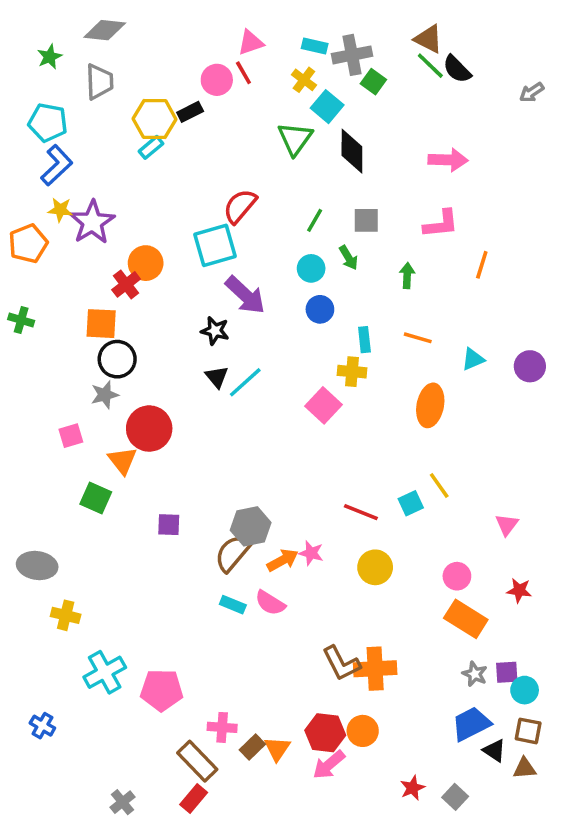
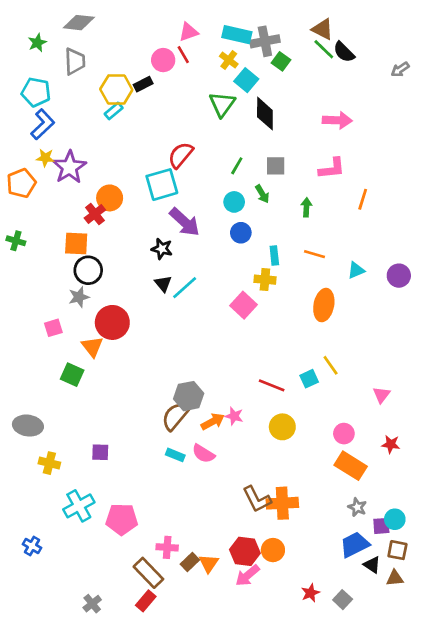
cyan rectangle: (315, 46) -> (237, 35), size x1.5
purple square: (169, 525) -> (100, 452), moved
purple square: (507, 672) -> (381, 526), moved

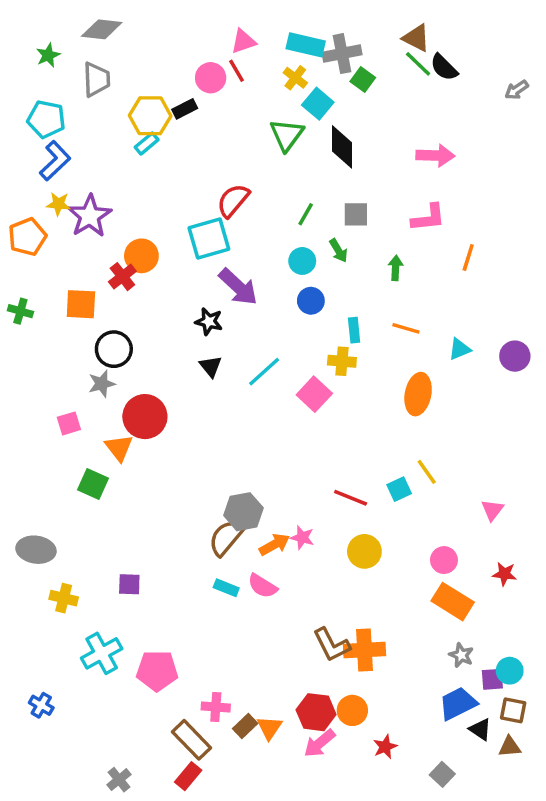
orange square: (76, 243) -> (81, 304), moved
cyan line: (185, 288) -> (264, 372), moved
red star: (310, 593) -> (385, 747), moved

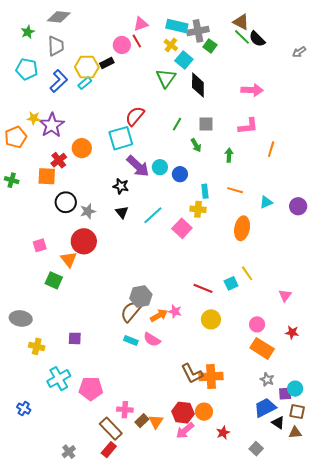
blue L-shape: (55, 161) -> (59, 81), moved
cyan circle: (302, 261) -> (160, 167), moved
red cross: (122, 277) -> (59, 160), moved
gray star: (102, 384) -> (88, 211), moved

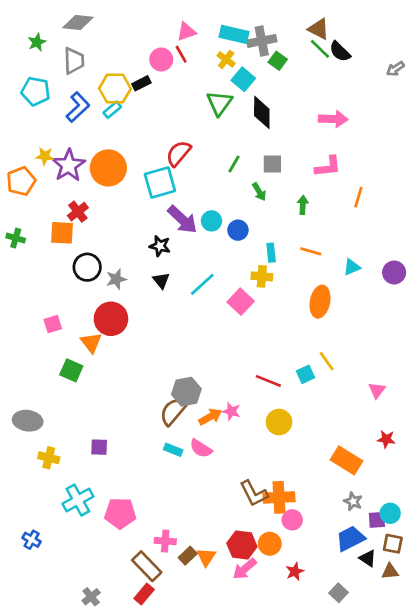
orange circle: (82, 148) -> (108, 168), moved, size x1.4
pink circle: (257, 324) -> (292, 520), moved

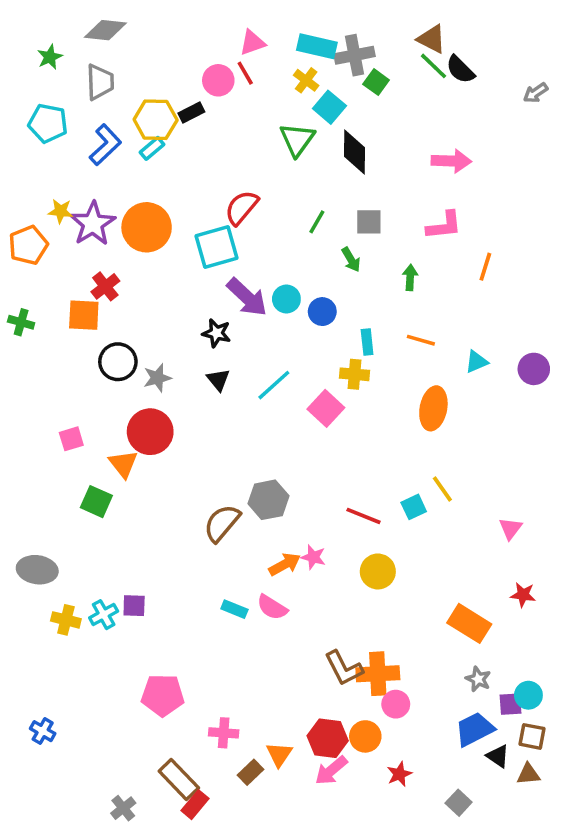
gray hexagon: (186, 392) -> (268, 500), moved
brown semicircle: (173, 411) -> (222, 523), moved
cyan cross: (78, 500) -> (104, 615), moved, size x0.7
brown rectangle: (188, 556) -> (251, 772), moved
brown rectangle: (147, 566) -> (179, 779), moved

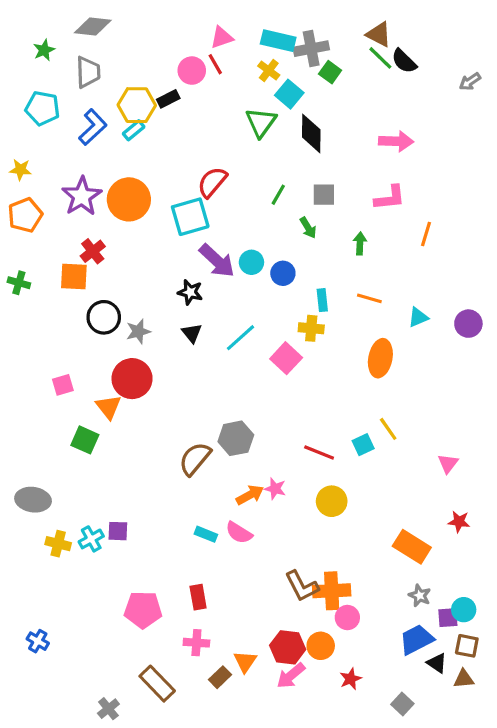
yellow star: (61, 211) -> (20, 170), moved
red rectangle: (195, 805) -> (198, 597), moved, turned -50

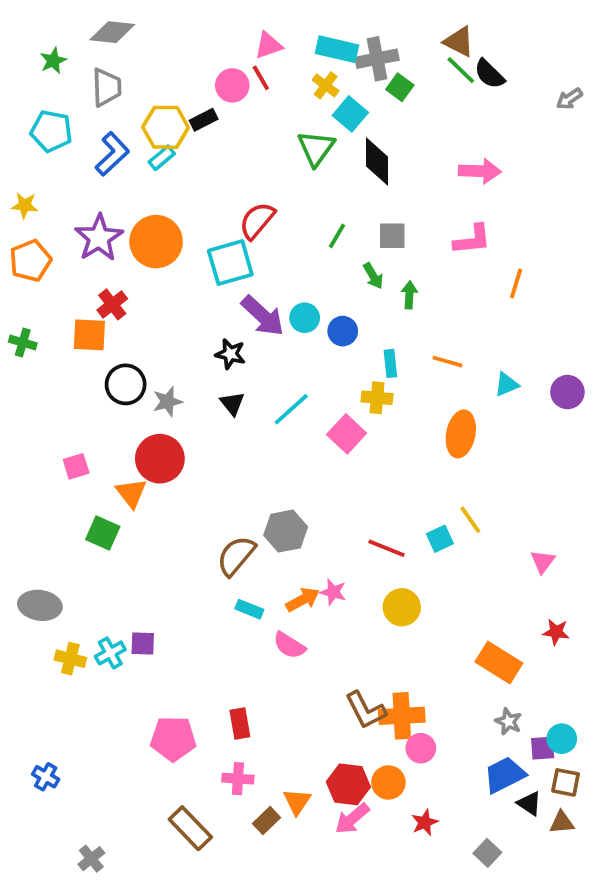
green arrow: (360, 243) -> (409, 295), moved
cyan rectangle: (206, 534) -> (249, 609), moved
gray cross: (108, 709) -> (91, 859), moved

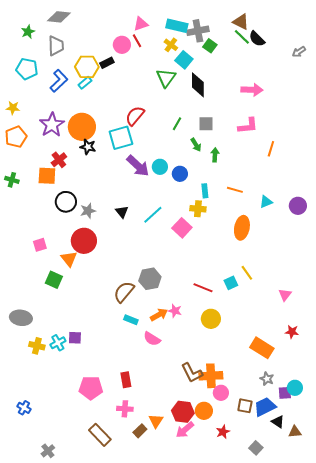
black star: (230, 354) -> (88, 147), moved
brown square: (566, 782) -> (245, 406), moved

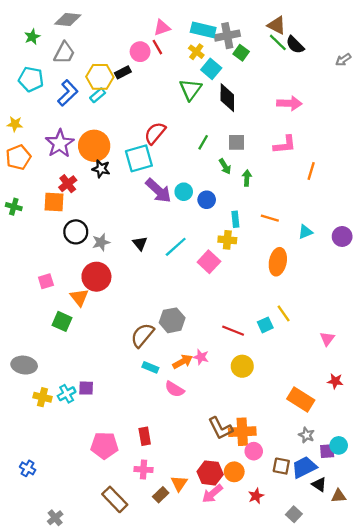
gray trapezoid: (56, 46) -> (64, 53), turned 30

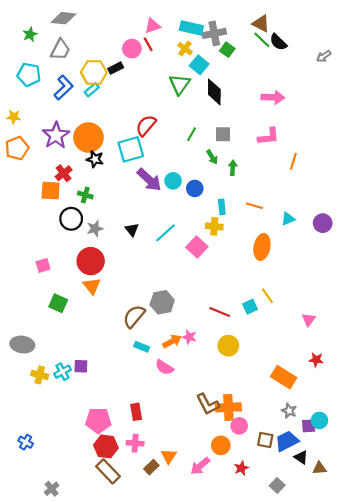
green cross: (14, 207) -> (85, 195), moved
orange triangle: (79, 297) -> (92, 286), moved
red hexagon: (210, 473) -> (106, 446), moved

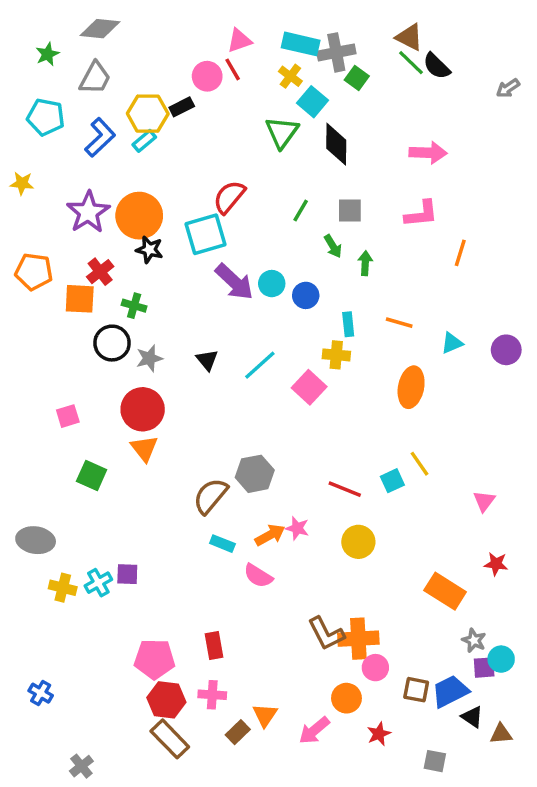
orange pentagon: (17, 148) -> (34, 272), moved, turned 30
gray star: (289, 411) -> (474, 640), moved
gray square: (277, 486) -> (435, 761), turned -32

